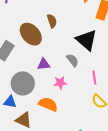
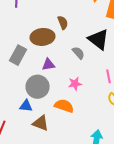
brown ellipse: (31, 34) -> (43, 37), turned -50
gray semicircle: (73, 60) -> (78, 53), moved
purple triangle: (44, 64) -> (48, 64), moved

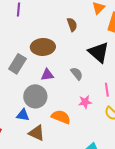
brown semicircle: (63, 23) -> (72, 25), moved
gray semicircle: (78, 53) -> (77, 74), moved
pink star: (75, 84) -> (85, 102), moved

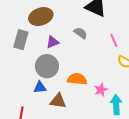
pink star: (85, 102) -> (101, 90), moved

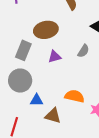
gray semicircle: (81, 33) -> (83, 51), turned 80
gray circle: (47, 66) -> (20, 81), moved

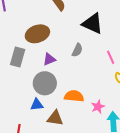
gray circle: (20, 81) -> (45, 83), moved

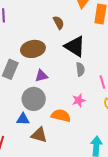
black triangle: (93, 24) -> (75, 46), moved
gray semicircle: (77, 50) -> (80, 69), moved, turned -40
pink star: (98, 107) -> (79, 100), moved

